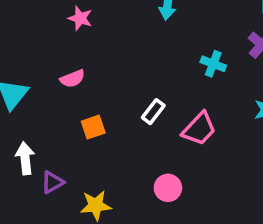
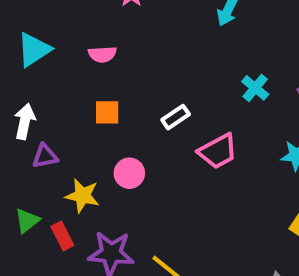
pink circle: (168, 188) -> (129, 173), moved

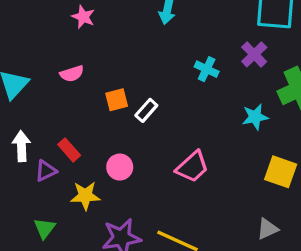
orange square: (107, 112) -> (117, 100), moved
pink trapezoid: (218, 151) -> (192, 167), moved
red rectangle: (62, 236) -> (69, 150), moved

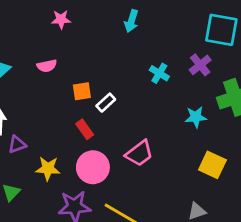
pink star: (83, 17) -> (61, 19), turned -30
red rectangle: (69, 150) -> (85, 129), moved
pink circle: (120, 167) -> (93, 167), moved, size x1.5

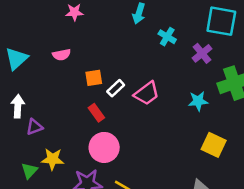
cyan cross: (159, 73) -> (167, 37), moved
pink trapezoid: (139, 153) -> (147, 93), moved
yellow star: (48, 168) -> (53, 159), moved

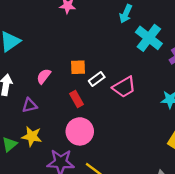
cyan cross: (167, 37) -> (149, 38), size x1.6
pink semicircle: (62, 55) -> (44, 76), moved, turned 133
purple triangle: (35, 127) -> (30, 105), moved

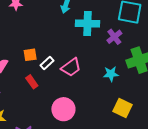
cyan cross: (149, 38) -> (88, 24), turned -30
pink circle: (80, 131) -> (63, 109), moved

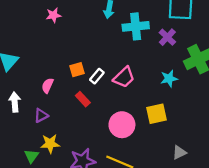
yellow square: (123, 108) -> (157, 114), moved, turned -30

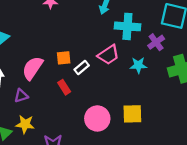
pink trapezoid: (124, 77) -> (108, 55), moved
cyan star: (169, 79) -> (138, 65), moved
pink semicircle: (47, 86) -> (33, 68), size x1.6

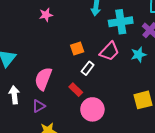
orange square: (64, 58) -> (77, 49), moved
pink circle: (97, 118) -> (92, 109), moved

